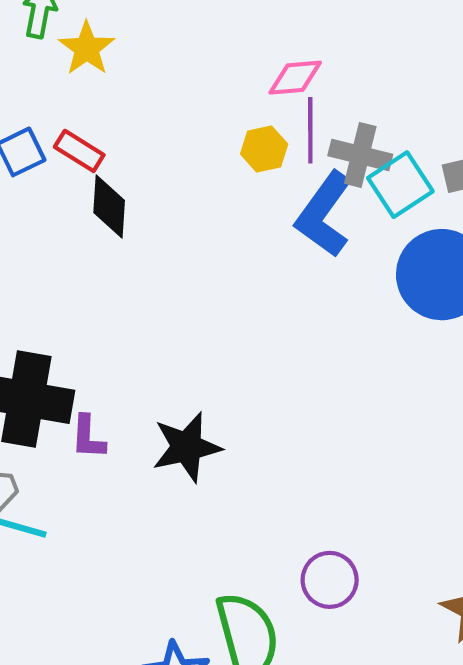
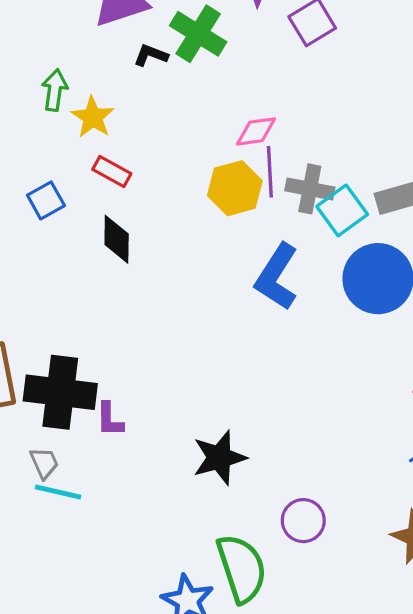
yellow hexagon: (264, 149) -> (235, 188), size x1.5
red rectangle: (79, 151) -> (112, 172), moved
blue L-shape: (324, 214) -> (277, 277), moved
black star: (187, 447) -> (219, 458), moved

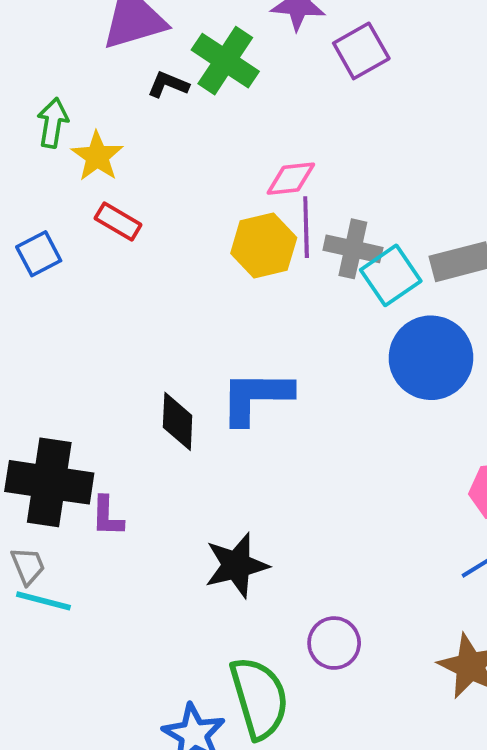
black diamond: (117, 239) -> (178, 421), moved
blue L-shape: (277, 277) -> (256, 397), moved, turned 56

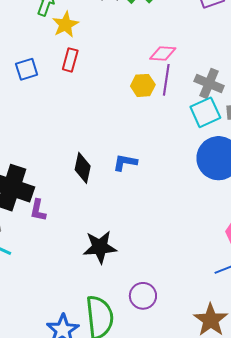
red rectangle: (118, 222) -> (70, 60), turned 65
yellow hexagon: (264, 245) -> (143, 85), size x0.7
gray cross: (353, 249) -> (209, 83), moved
blue L-shape: (256, 397) -> (125, 162), size x0.6

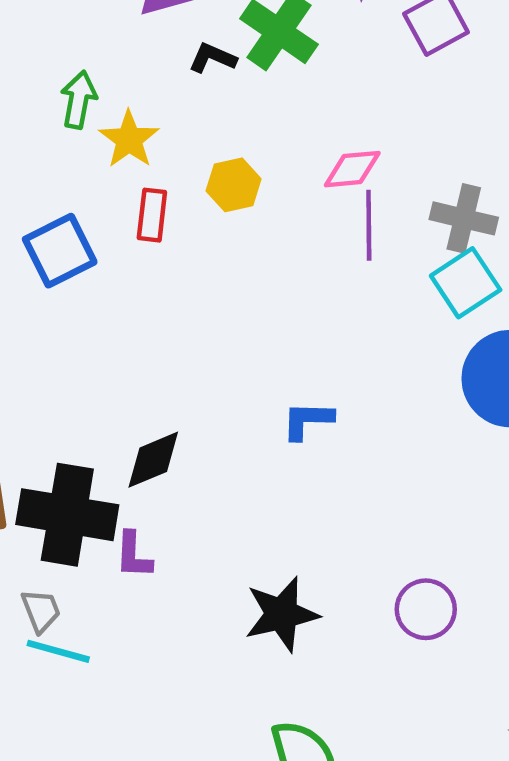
blue square: (27, 69) -> (60, 251), size x1.4
yellow hexagon: (143, 85) -> (234, 185), moved
black diamond: (83, 168) -> (153, 460), moved, turned 64
purple circle: (143, 296) -> (426, 609), moved

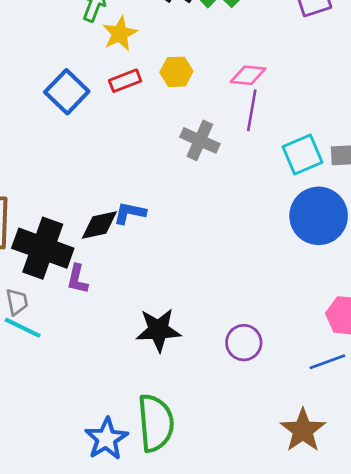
red rectangle: (152, 215) -> (125, 81), turned 52
gray cross: (464, 218) -> (200, 140), moved
blue square: (60, 251) -> (67, 92), turned -30
blue L-shape: (307, 420) -> (130, 213), moved

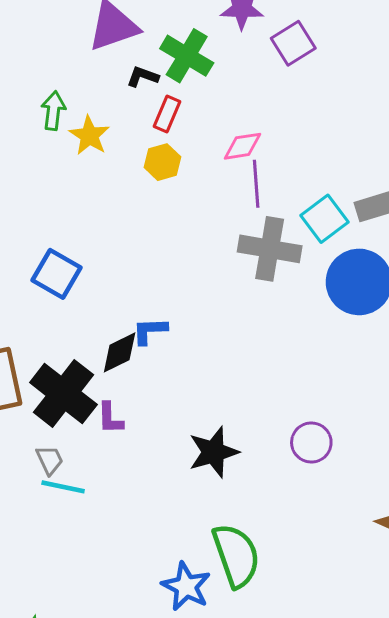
red rectangle: (125, 81) -> (167, 114), moved, turned -32
blue square: (67, 92) -> (57, 274), moved
gray cross: (200, 140) -> (270, 249), moved, size x1.4
black cross: (43, 248) -> (63, 394), turned 32

